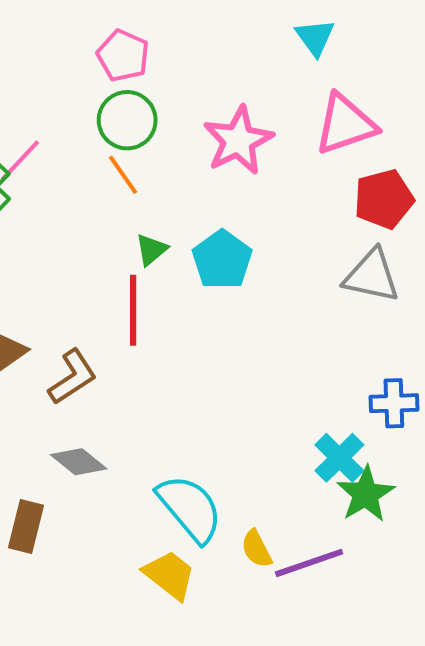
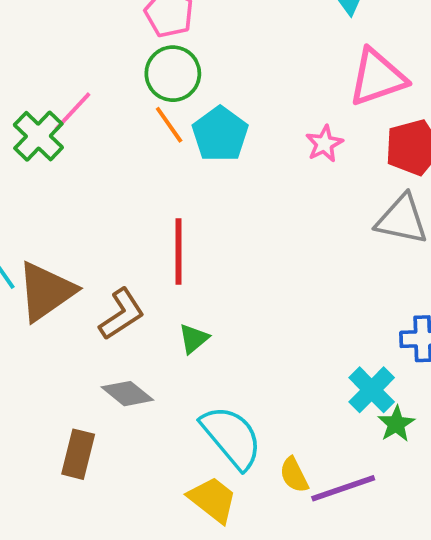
pink star: (238, 140) -> (324, 144), moved, size x0.6
green triangle: (151, 250) -> (194, 339), moved
cyan pentagon: (222, 260) -> (220, 134), moved
green star: (366, 494) -> (396, 424), size x0.7

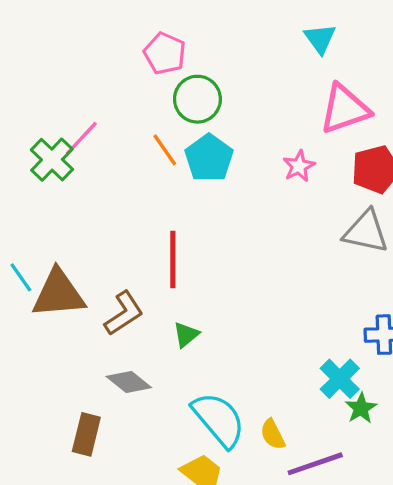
green circle: (173, 74) -> (197, 99), moved
brown triangle: (46, 291) -> (58, 294), turned 30
yellow semicircle: (294, 475) -> (273, 434), moved

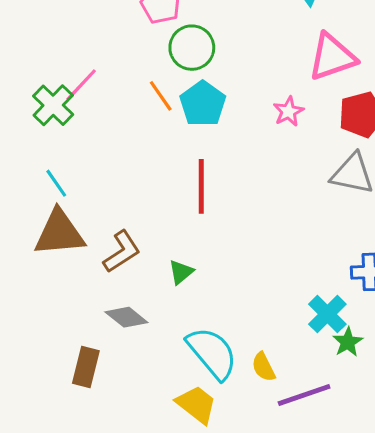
red line: (173, 259) -> (201, 186), moved
cyan line: (21, 277) -> (56, 183), moved

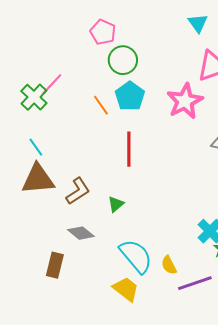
orange line: (161, 96) -> (101, 105), moved
pink star: (288, 111) -> (185, 101), size x1.8

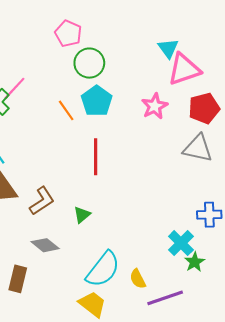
cyan triangle: (198, 23) -> (168, 48), moved
pink star: (185, 101) -> (155, 106), size x0.7
cyan semicircle: (136, 256) -> (103, 269), turned 78

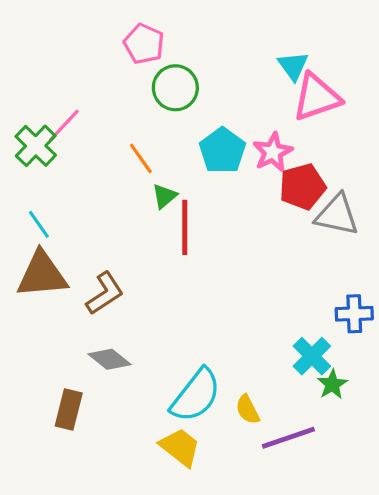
cyan pentagon: (97, 101) -> (222, 151), moved
red pentagon: (204, 108) -> (302, 187), moved
green triangle: (82, 215) -> (164, 196), moved

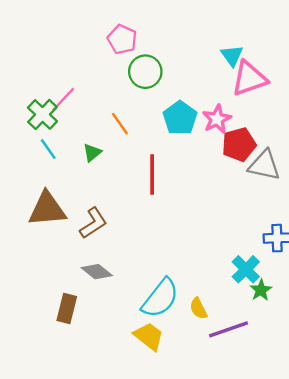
green triangle: (164, 196) -> (92, 153), moved
cyan line: (39, 224) -> (48, 149), moved

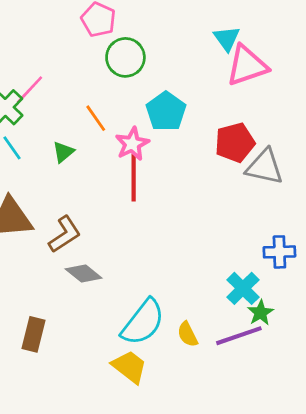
pink star: (217, 119) -> (132, 144), moved
gray diamond: (97, 272) -> (84, 274), moved
purple line: (228, 329) -> (239, 336), moved

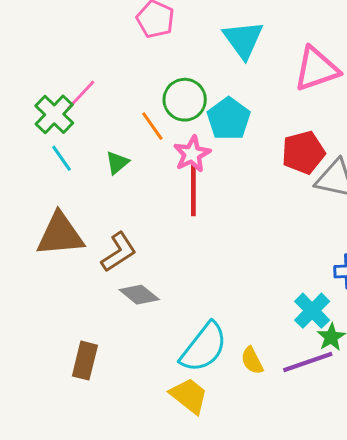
cyan triangle: (227, 38) -> (243, 40), moved, size x1.4
green circle: (125, 57) -> (185, 100), moved

